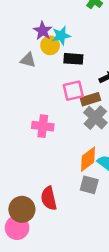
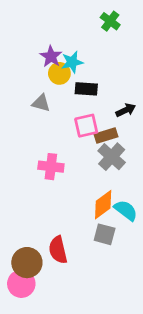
gray triangle: (28, 60) -> (41, 103), moved

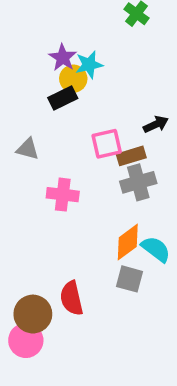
black rectangle: (86, 89) -> (63, 98), moved, turned -30
gray triangle: (41, 103) -> (28, 149), moved
gray cross: (112, 157) -> (138, 182), turned 32

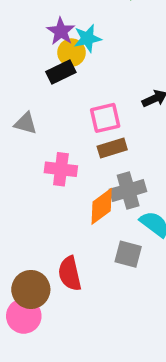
brown rectangle: (131, 156) -> (112, 148), moved
gray cross: (138, 182) -> (128, 190), moved
orange diamond: (128, 242) -> (102, 206), moved

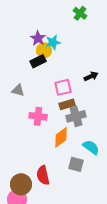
gray cross: (128, 190) -> (76, 116), moved

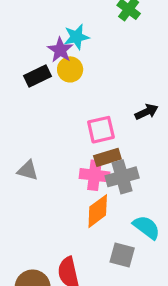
cyan star: (53, 42) -> (77, 37), moved
black rectangle: (38, 61) -> (38, 76), moved
gray triangle: (18, 90) -> (28, 170), moved
pink cross: (38, 116) -> (94, 175), moved

